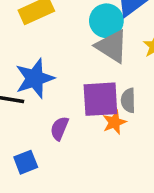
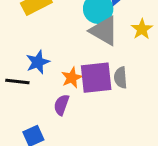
blue star: (35, 78) -> (38, 62), size x0.7
orange star: (114, 122) -> (72, 78), moved

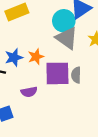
orange star: (72, 78) -> (36, 57), moved
purple semicircle: (61, 105) -> (29, 92), turned -126

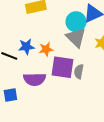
purple semicircle: (29, 92) -> (35, 79), size x1.5

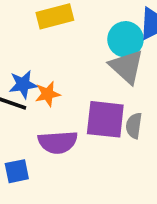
blue star: (26, 47) -> (23, 84), moved
orange star: (46, 49) -> (48, 94), moved

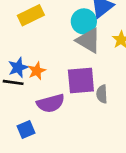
gray semicircle: (134, 126) -> (102, 94), moved

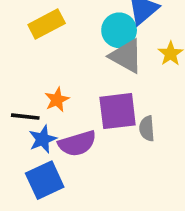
blue star: (18, 68) -> (43, 139), moved
blue square: (26, 129) -> (45, 180), size x1.5

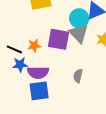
purple square: (118, 111) -> (59, 39), moved
blue square: (45, 180) -> (39, 91), moved

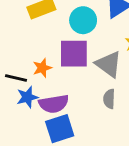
cyan circle: (79, 18) -> (83, 20), moved
gray triangle: (79, 33) -> (109, 64), moved

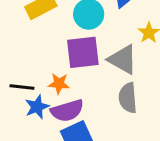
orange star: (42, 68) -> (59, 84), moved, turned 30
gray semicircle: (109, 99) -> (128, 98), size x1.4

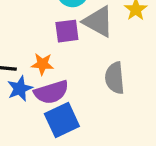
purple square: (83, 52) -> (67, 31), size x0.7
gray triangle: (123, 59) -> (98, 22), moved

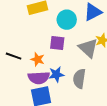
gray triangle: (98, 22) -> (88, 48), moved
blue star: (20, 89) -> (56, 74), moved

